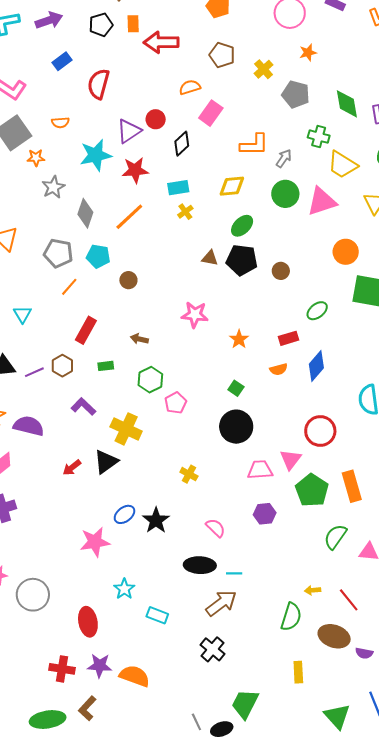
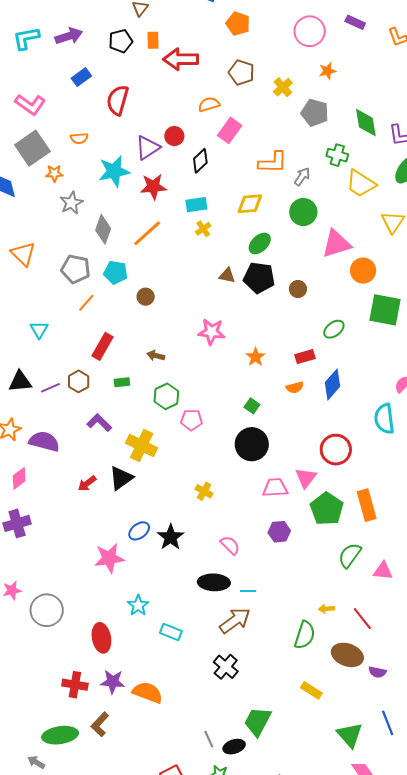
pink triangle: (322, 201) -> (336, 244), moved
pink pentagon: (176, 403) -> (191, 420), turned 30
yellow rectangle: (298, 672) -> (311, 690), turned -55

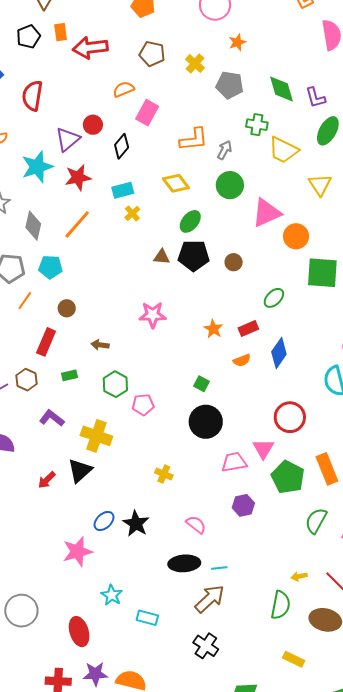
yellow diamond: (250, 204) -> (176, 183), turned 64
brown circle: (146, 297) -> (67, 308), moved
orange star: (255, 357) -> (213, 329), moved

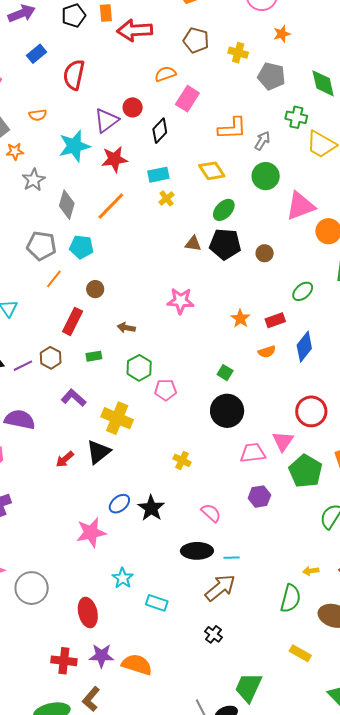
yellow cross: (195, 63) -> (238, 53), turned -30
black cross: (206, 646) -> (213, 634), size x0.7

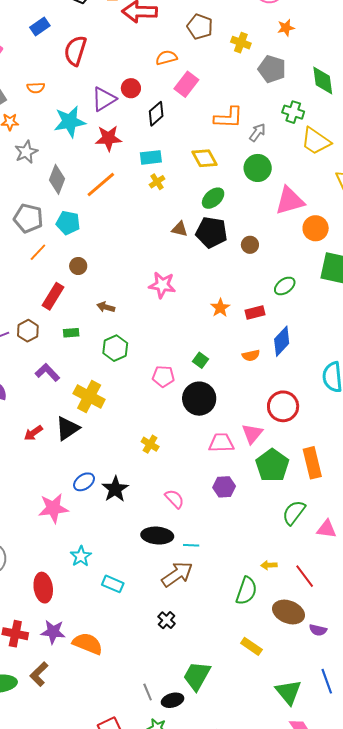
orange semicircle: (267, 352) -> (251, 355), moved
pink pentagon: (166, 390) -> (163, 376), moved

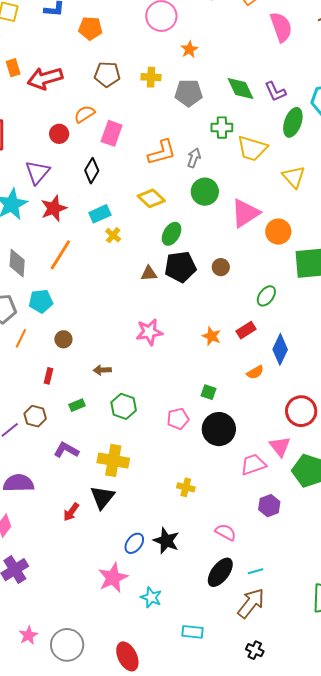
red circle: (131, 88) -> (59, 134), moved
red rectangle: (53, 296) -> (49, 376), size x0.6
black ellipse: (157, 536) -> (220, 572), turned -40
cyan star: (81, 556) -> (151, 597), moved

